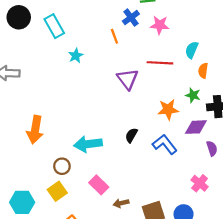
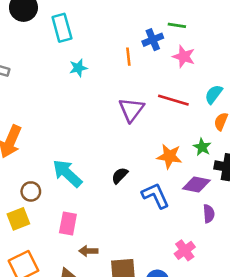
cyan arrow: (88, 144) -> (67, 173), turned 36
pink rectangle: (99, 185) -> (68, 223), turned 42

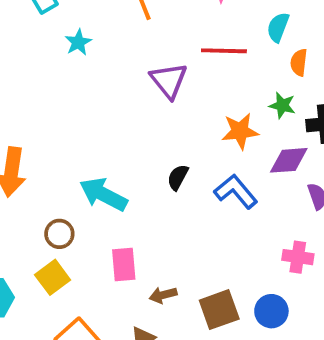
pink cross: (185, 250) -> (298, 257), turned -30

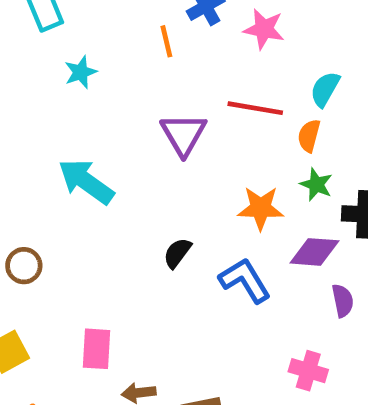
orange semicircle: (299, 62) -> (309, 136), moved
cyan arrow: (103, 194) -> (86, 181), moved
brown circle: (59, 234) -> (24, 266), moved

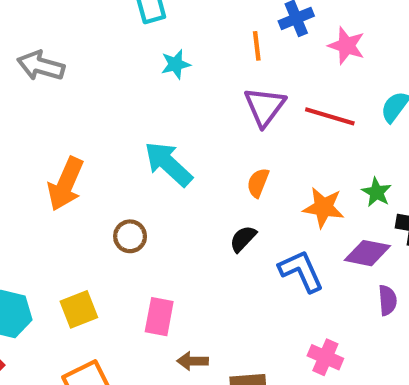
purple triangle: (183, 134) -> (265, 107), moved
orange semicircle: (309, 136) -> (258, 183), moved
brown circle: (24, 266) -> (130, 236), moved
pink cross: (308, 371) -> (325, 357), moved

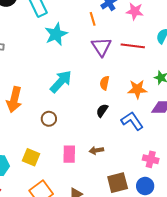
cyan star: (176, 64) -> (56, 34), size x1.6
cyan arrow: (168, 164) -> (61, 82), turned 100
yellow square: (79, 309) -> (31, 157), turned -36
brown arrow: (193, 361) -> (96, 150), moved

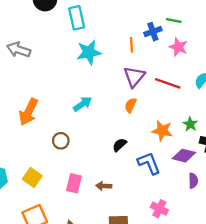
cyan arrow: (61, 82) -> (83, 104), size x0.7
orange semicircle: (105, 83) -> (131, 105), moved

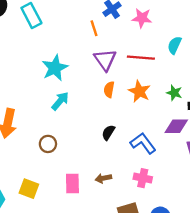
cyan star: (89, 52) -> (55, 68), moved
orange star: (162, 131) -> (139, 91), moved, turned 30
pink cross: (159, 209) -> (143, 178), moved

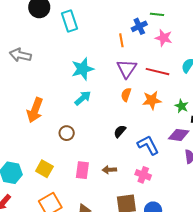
orange star: (139, 91) -> (152, 100), turned 30

